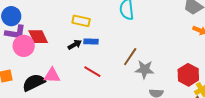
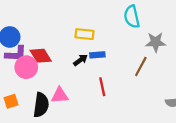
gray star: (145, 69) -> (156, 42), moved
red line: (92, 72) -> (102, 87), turned 54
black semicircle: (34, 82) -> (41, 105), turned 130

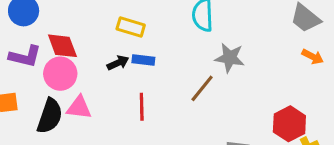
purple L-shape: (16, 54) -> (25, 56), moved
pink circle: (26, 67) -> (60, 74), moved

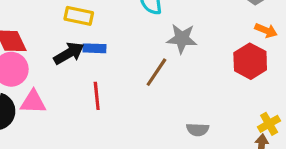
black arrow: (118, 63) -> (69, 53), size x1.4
red hexagon: (289, 124) -> (250, 61), moved

